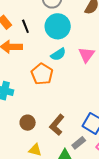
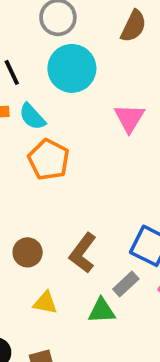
cyan semicircle: (58, 54) -> (32, 117), moved, turned 84

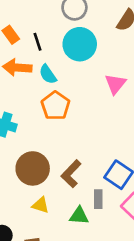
brown circle: (28, 252) -> (33, 168), size x1.6
gray rectangle: (126, 284) -> (98, 199), turned -54

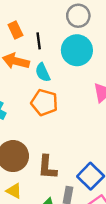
orange pentagon: (55, 106) -> (44, 102), turned -30
brown L-shape: (71, 174) -> (47, 167), turned -50

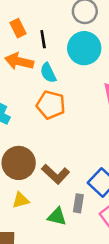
brown L-shape: (47, 167) -> (56, 174), turned -50
yellow triangle: (14, 191) -> (21, 200), turned -42

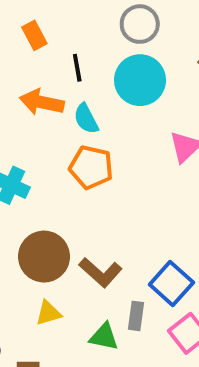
orange rectangle: (18, 28) -> (34, 35), moved

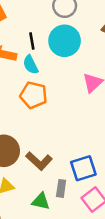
black line: (77, 68) -> (32, 41), moved
blue square: (171, 284) -> (83, 168), turned 30

